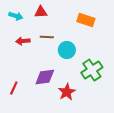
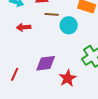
brown line: (47, 37) -> (52, 14), moved
cyan circle: (67, 50) -> (69, 25), moved

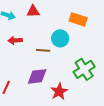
brown line: (52, 14) -> (43, 50), moved

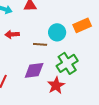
orange rectangle: (78, 19) -> (82, 25), moved, turned -42
green cross: (84, 69) -> (67, 63), moved

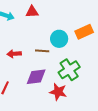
red arrow: (12, 34) -> (14, 54), moved
red star: (56, 85) -> (58, 92), turned -30

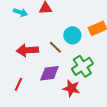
brown line: (42, 51) -> (55, 47), turned 40
red arrow: (14, 54) -> (27, 50), size x1.5

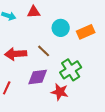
cyan circle: (72, 35) -> (61, 28), moved

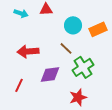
brown line: (44, 51) -> (66, 48), moved
red star: (60, 92) -> (78, 97), moved, turned -30

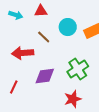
brown line: (66, 48) -> (44, 37), moved

